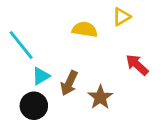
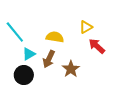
yellow triangle: (121, 17) -> (86, 27), moved
yellow semicircle: (85, 29) -> (55, 37), moved

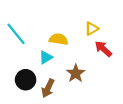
cyan triangle: (29, 54) -> (46, 57), moved
brown arrow: (49, 59) -> (48, 88), moved

